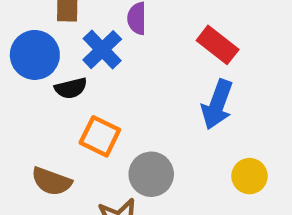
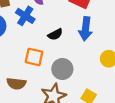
black semicircle: (71, 88) -> (55, 34), moved

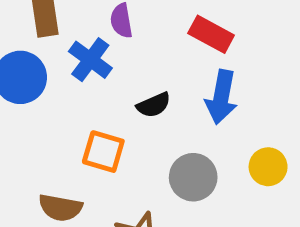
gray circle: (62, 69) -> (193, 177), moved

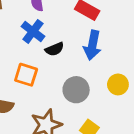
blue cross: (90, 60) -> (33, 31), moved

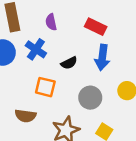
blue cross: (33, 31) -> (36, 49), moved

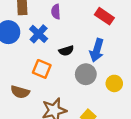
red rectangle: (96, 27) -> (104, 16), moved
gray circle: (90, 98) -> (86, 74), moved

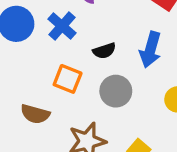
gray circle: (86, 74) -> (116, 91), moved

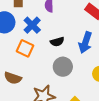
orange square: (68, 79) -> (25, 48), moved

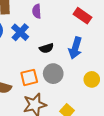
orange square: (25, 48) -> (29, 77), moved, turned -36

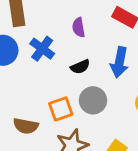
purple semicircle: (37, 11) -> (79, 27), moved

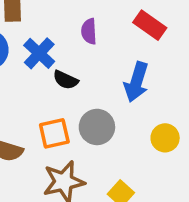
black semicircle: (80, 67) -> (66, 80), moved, turned 42

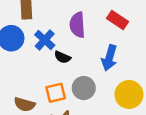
purple semicircle: (89, 31) -> (77, 25), size x1.5
yellow circle: (165, 138) -> (129, 94), size x1.5

